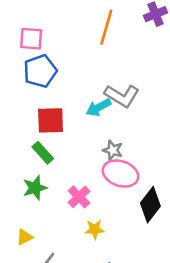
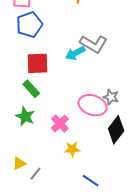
gray star: (113, 150) -> (111, 97), moved
green star: (35, 188) -> (25, 116), turned -30
yellow triangle: (25, 237) -> (19, 163), moved

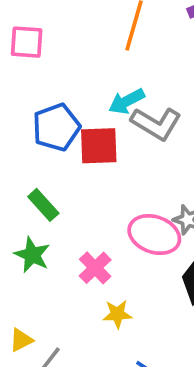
blue pentagon: (29, 25) -> (56, 127), moved
cyan arrow: (75, 53) -> (127, 101), moved
red square: (37, 63) -> (99, 146), moved

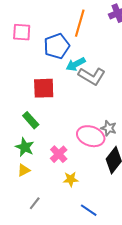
blue pentagon: (56, 127) -> (57, 46), moved
red square: (99, 146) -> (44, 88), moved
yellow triangle: (21, 340) -> (24, 170), moved

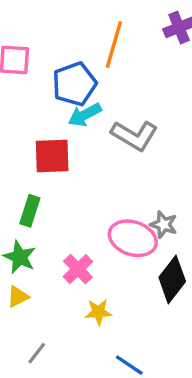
cyan arrow: (76, 64) -> (85, 115), moved
green rectangle: (31, 120) -> (30, 211), turned 60

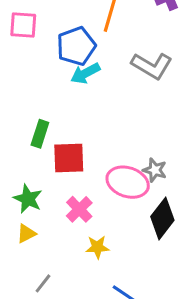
gray L-shape: (134, 135) -> (152, 66), moved
red square: (52, 156) -> (69, 158), moved
green rectangle: (30, 211) -> (40, 134), moved

